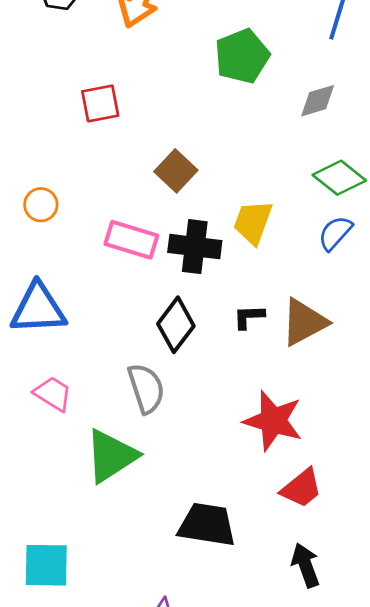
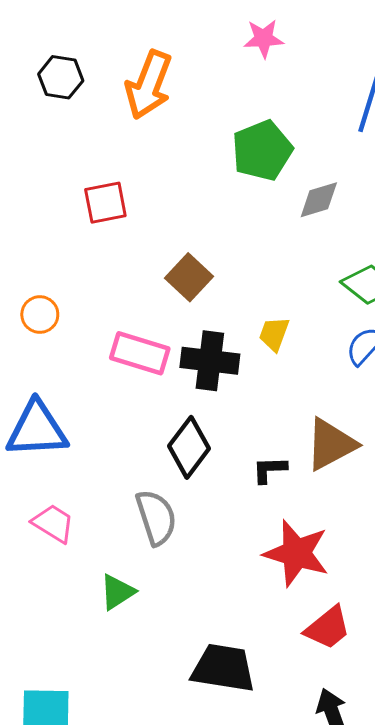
gray diamond: (318, 101) -> (319, 200), moved
yellow trapezoid: (253, 222) -> (274, 334), size x0.7
black L-shape: (249, 317) -> (270, 470), moved
green triangle: (111, 456) -> (117, 592), size x0.6

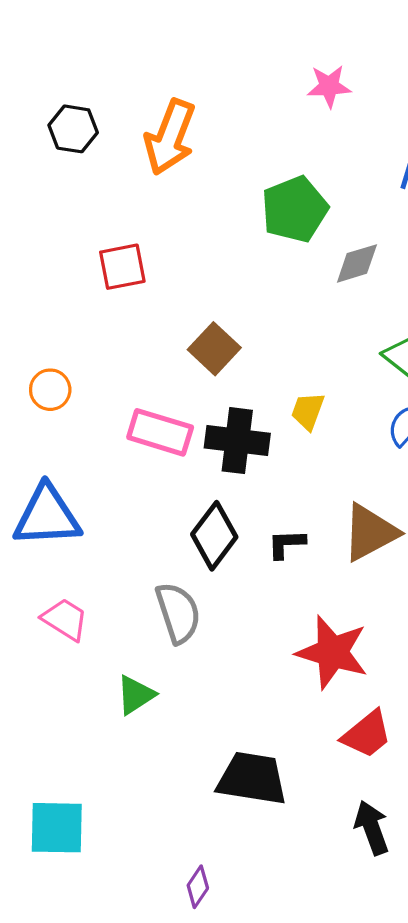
pink star: (264, 39) -> (329, 86), moved
black L-shape: (270, 470) -> (286, 544), moved

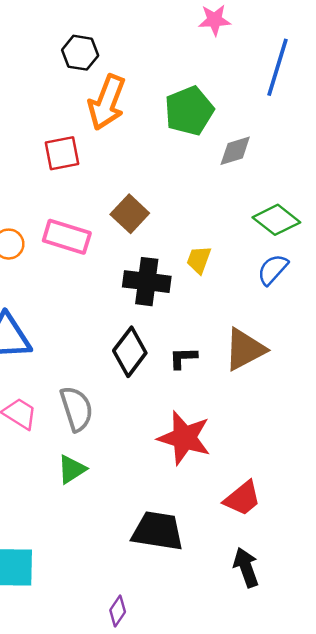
black hexagon: (73, 129) -> (80, 53), moved
orange arrow: (170, 137) -> (107, 102), moved
pink rectangle: (160, 432) -> (67, 237), moved
gray semicircle: (178, 613) -> (77, 409), moved
red star: (332, 652) -> (184, 438), moved

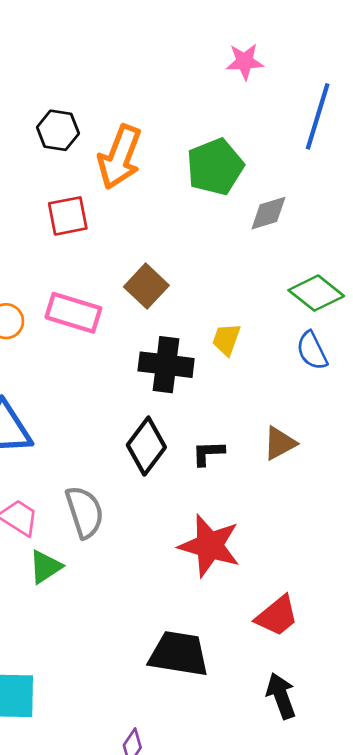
black hexagon: (80, 53) -> (58, 130), moved
blue semicircle: (273, 269) -> (312, 351), turned -68
brown triangle: (245, 349) -> (280, 443), size x0.7
green triangle: (72, 469) -> (45, 567), moved

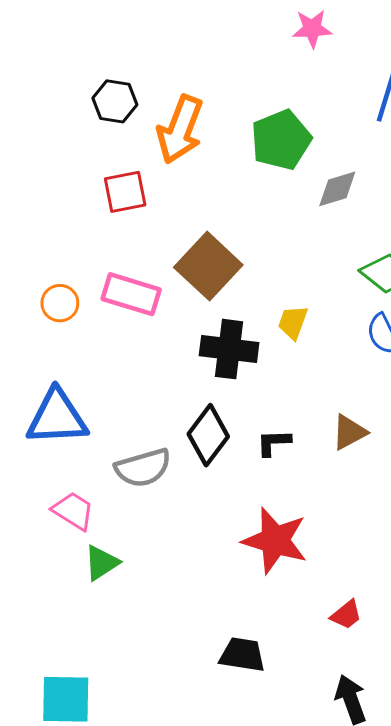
brown square: (146, 286) -> (208, 266), size x1.4
gray semicircle: (85, 512) -> (143, 468), moved, turned 92
red trapezoid: (277, 616) -> (346, 615), size x0.7
black trapezoid: (179, 654) -> (242, 655), size x0.7

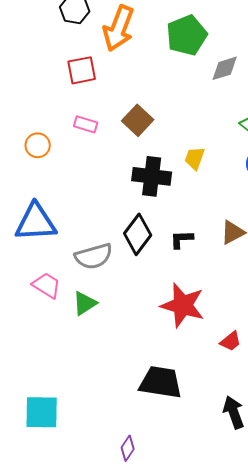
brown square: (208, 266) -> (138, 120), size x0.7
pink rectangle: (131, 294) -> (86, 124), moved, size x0.6
green triangle: (101, 563) -> (85, 303), moved
red trapezoid: (346, 615) -> (231, 341), moved
black trapezoid: (242, 655) -> (161, 382), size x1.4

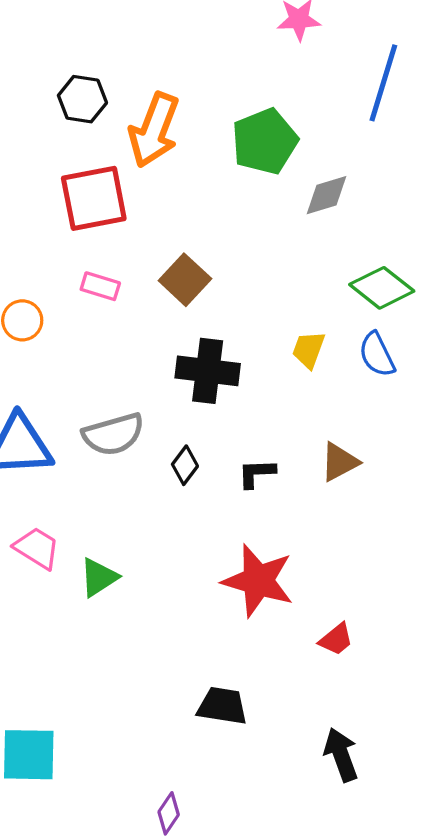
red square: (82, 70) -> (94, 198), size x1.4
yellow trapezoid: (195, 158) -> (309, 350), moved
black diamond: (138, 234) -> (185, 465), size x0.6
gray semicircle: (94, 256) -> (113, 434), moved
black trapezoid: (161, 382) -> (222, 706), size x0.7

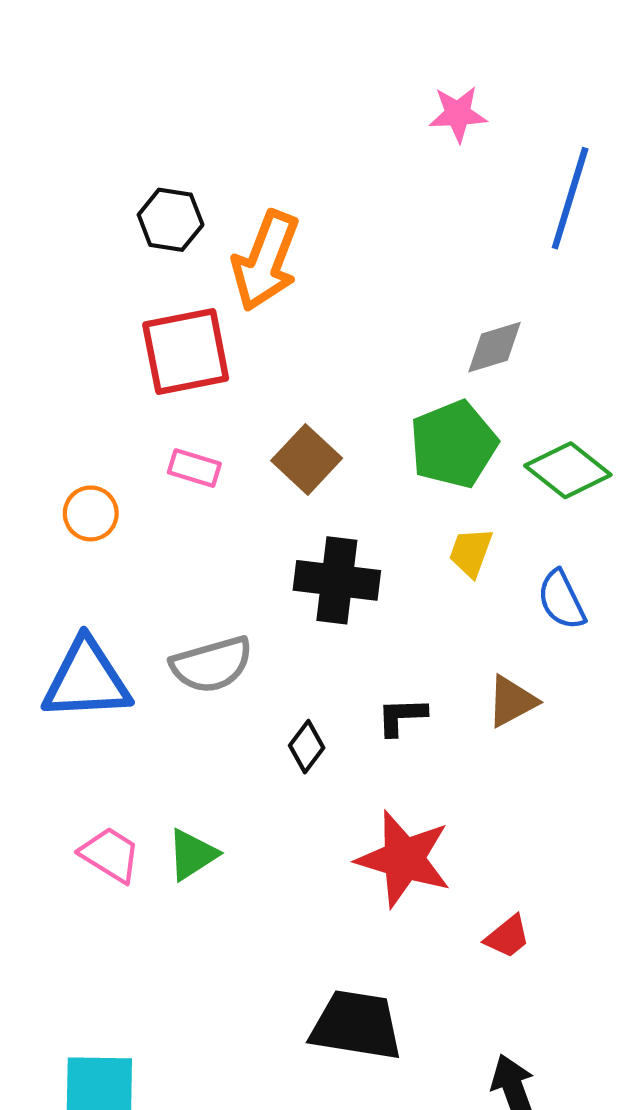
green pentagon: (265, 141) -> (453, 444), moved
blue semicircle: (377, 355) -> (561, 600), moved
black diamond: (185, 465) -> (307, 747), moved
pink trapezoid: (37, 548) -> (110, 855), moved
black trapezoid: (222, 706) -> (356, 1025), size x1.4

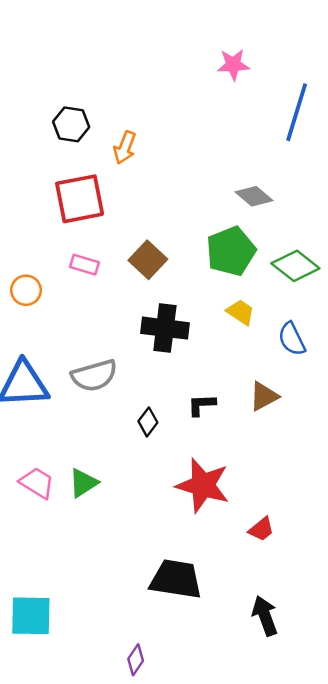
orange arrow: (266, 261) -> (125, 148), size x0.6
gray diamond: (495, 347) -> (254, 196), turned 57
yellow trapezoid: (471, 552) -> (241, 312), turned 104

